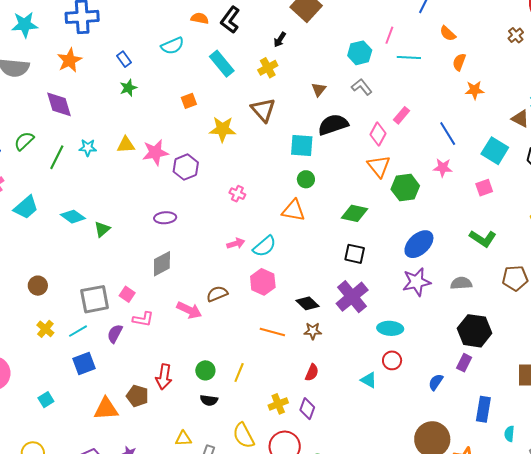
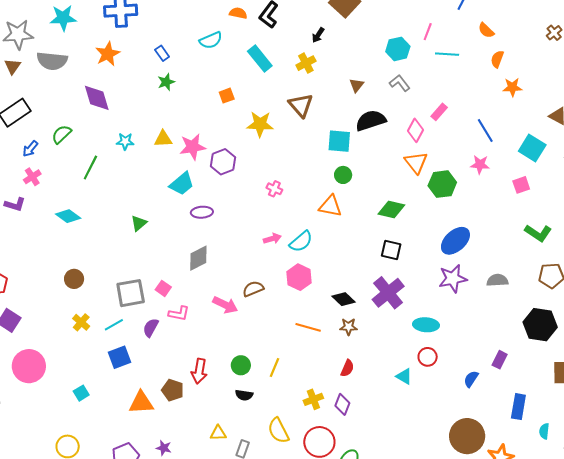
green line: (57, 157) -> (90, 167), moved
cyan trapezoid: (26, 207) -> (182, 184), moved
cyan diamond: (73, 217) -> (68, 216), moved
green L-shape: (483, 238) -> (538, 233), moved
black hexagon: (474, 331) -> (540, 325), moved

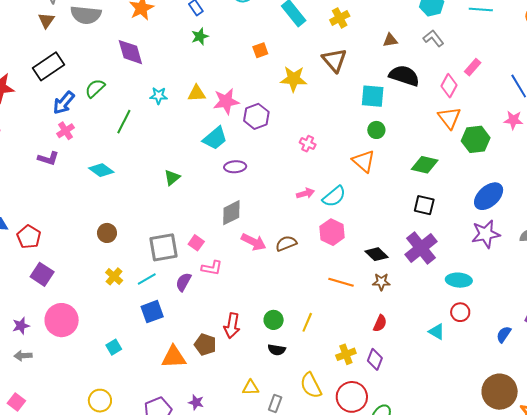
brown triangle: (357, 85) -> (390, 40), turned 42
black semicircle: (371, 121) -> (404, 76), turned 36
blue arrow: (30, 149) -> (64, 103), size x1.4
orange triangle: (330, 206) -> (364, 161), turned 30
pink arrow: (225, 305) -> (254, 242), moved

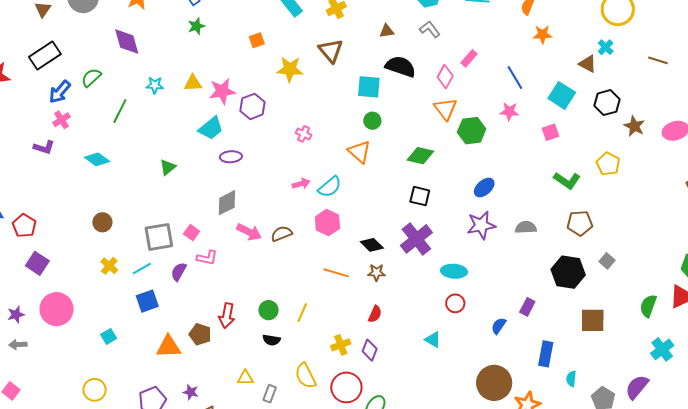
blue ellipse: (489, 196) -> (484, 187), size x0.7
cyan triangle: (437, 332) -> (433, 340), moved

